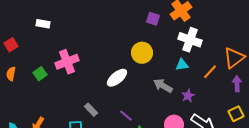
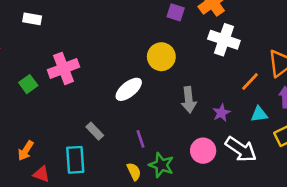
cyan triangle: (182, 65) -> (259, 114), moved
gray arrow: (163, 86) -> (189, 100), turned -126
purple line: (126, 116) -> (140, 139), turned 32

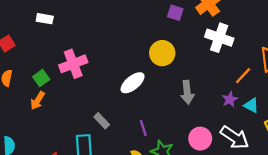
purple star: (221, 113) -> (230, 99), moved
cyan triangle: (259, 114) -> (251, 105), turned 35
orange arrow: (26, 151) -> (38, 101), moved

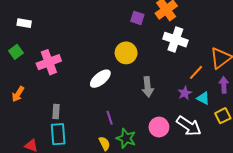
green square: (41, 78) -> (16, 52), moved
gray rectangle: (102, 121) -> (56, 112), moved, turned 48

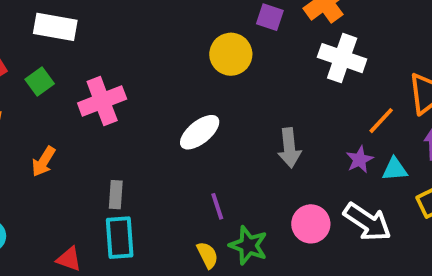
white rectangle: (24, 23) -> (55, 27), size x1.5
yellow circle: (126, 53) -> (231, 54), moved
cyan triangle: (203, 98) -> (395, 169), turned -32

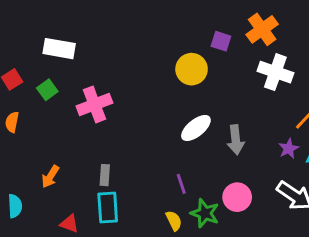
white ellipse: (200, 132) -> (196, 128), moved
orange arrow: (44, 161) -> (50, 177), moved
pink circle: (311, 224) -> (237, 197), moved

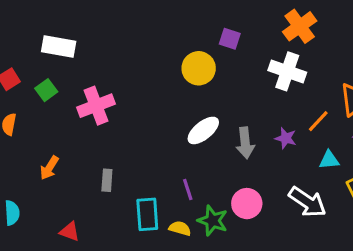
orange cross: (262, 29) -> (300, 26), moved
purple star: (289, 149) -> (286, 138), moved, turned -30
orange arrow: (50, 177) -> (49, 168), moved
cyan rectangle: (108, 207) -> (147, 214), moved
yellow semicircle: (174, 221) -> (180, 228), turned -48

